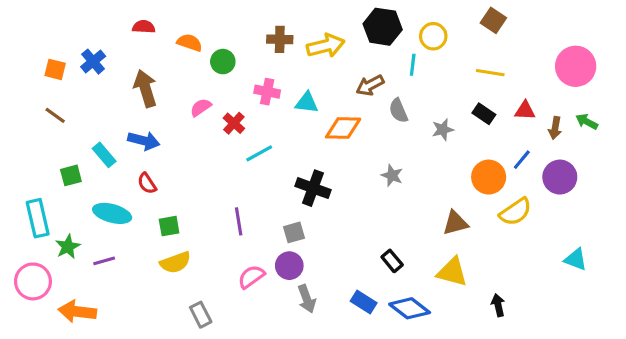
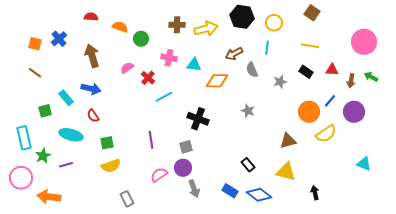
cyan line: (413, 65) -> (267, 48), moved

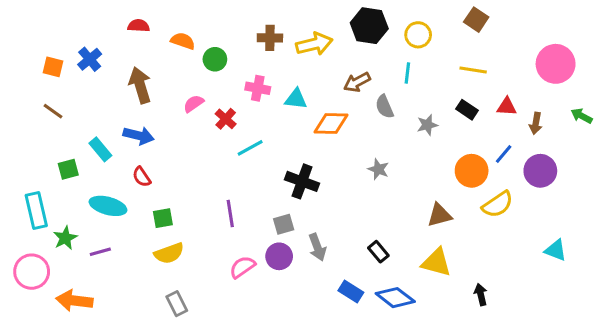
green arrow: (371, 77) -> (582, 116), moved
gray arrow: (194, 189) -> (317, 247), moved
gray rectangle: (127, 199) -> (177, 304), moved

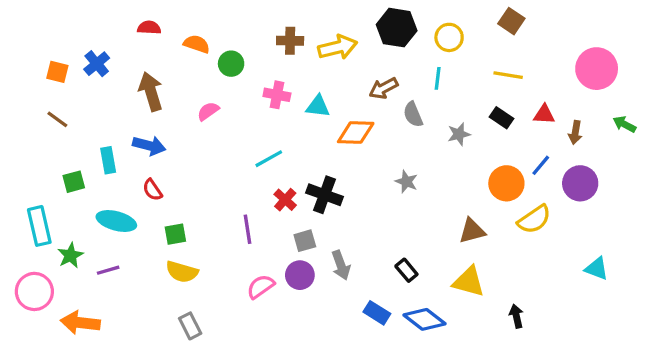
red cross: (226, 119) -> (285, 200), moved
cyan rectangle: (100, 149) -> (108, 160), turned 30
yellow semicircle: (169, 253) -> (182, 272), turned 36

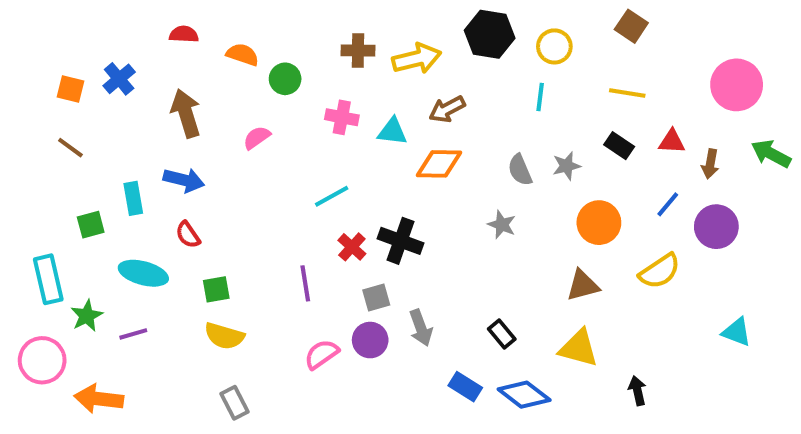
brown arrow: (384, 88) -> (447, 109), moved
gray semicircle: (413, 114) -> (520, 170), moved
green arrow: (624, 124) -> (771, 154), size x1.4
orange circle: (506, 183) -> (599, 223), moved

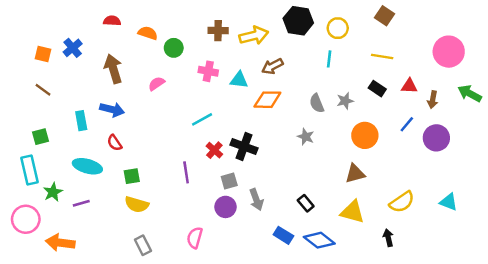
green square: (91, 225) -> (41, 137), moved
yellow semicircle: (660, 271) -> (402, 202), moved
pink semicircle: (322, 354) -> (195, 238), moved, turned -40

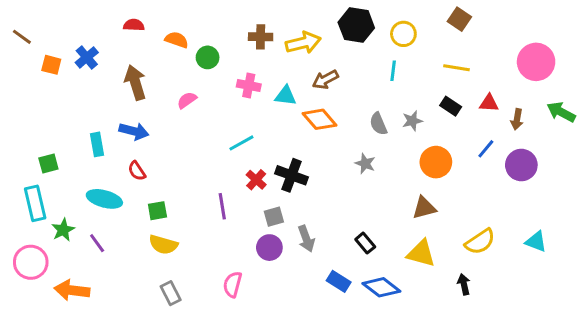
brown line: (43, 90) -> (22, 37), moved
orange diamond: (267, 100) -> (319, 119), turned 48
purple line: (81, 203) -> (97, 243), turned 70

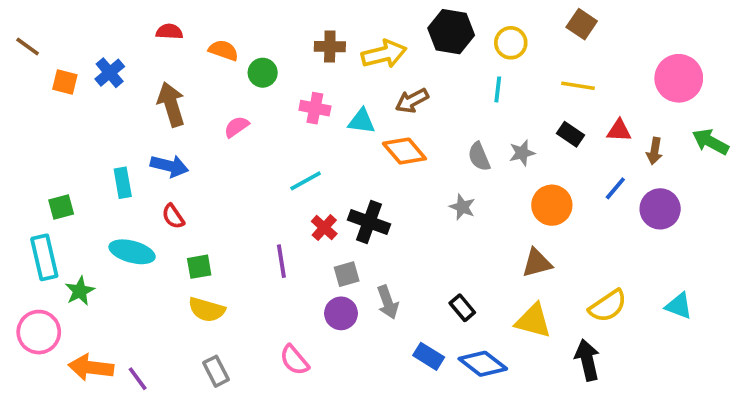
purple line: (97, 243) -> (138, 379), moved
pink semicircle: (233, 284) -> (294, 360), turned -55
black arrow: (464, 284) -> (587, 360), size x1.5

